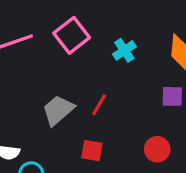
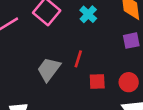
red square: (92, 151) -> (97, 82), moved

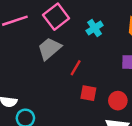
gray trapezoid: (49, 69) -> (49, 49), moved

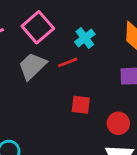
red line: (76, 68) -> (68, 62), moved, turned 42
red square: (88, 93) -> (81, 105), moved

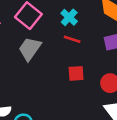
red line: (68, 62) -> (72, 39), moved, turned 49

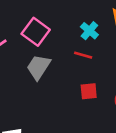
cyan cross: (69, 17) -> (89, 31), moved

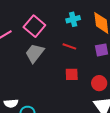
cyan cross: (89, 31) -> (73, 19), moved, turned 32

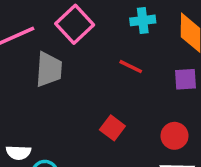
gray trapezoid: (35, 53) -> (49, 69), moved, turned 140
red square: (72, 74) -> (112, 128), moved, turned 32

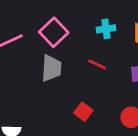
gray trapezoid: (49, 69) -> (51, 68), moved

